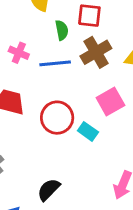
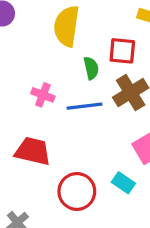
red circle: (57, 118) -> (77, 191), moved

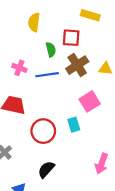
yellow semicircle: (67, 26) -> (34, 22), size x0.7
cyan rectangle: (123, 183) -> (74, 125), turned 40

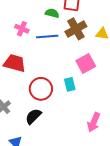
green semicircle: (51, 50) -> (52, 13), turned -64
black semicircle: (46, 169) -> (33, 116), moved

